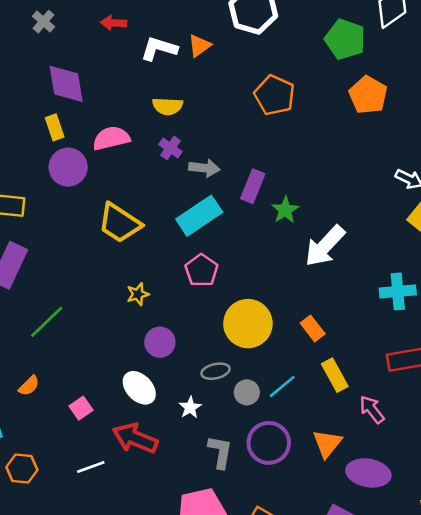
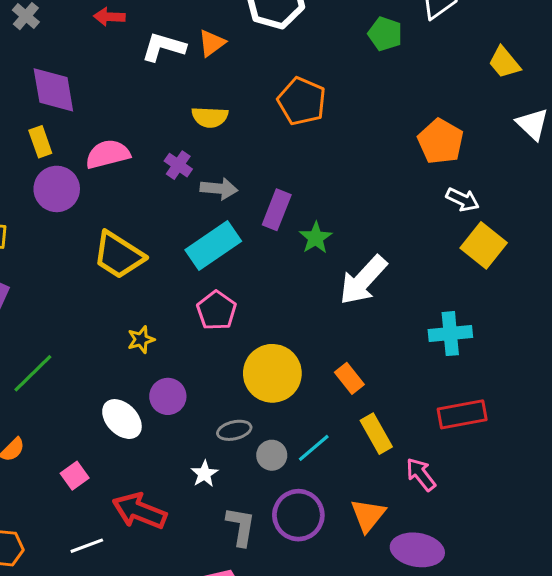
green pentagon: (345, 39) -> (385, 34), size x0.7
orange pentagon: (368, 95) -> (441, 141), moved
yellow semicircle: (167, 106) -> (210, 117), moved
white ellipse: (139, 388) -> (122, 419), moved

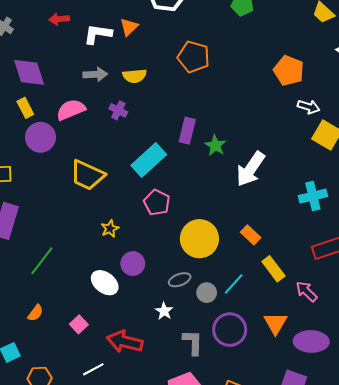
gray arrow: (219, 189) -> (95, 74), moved

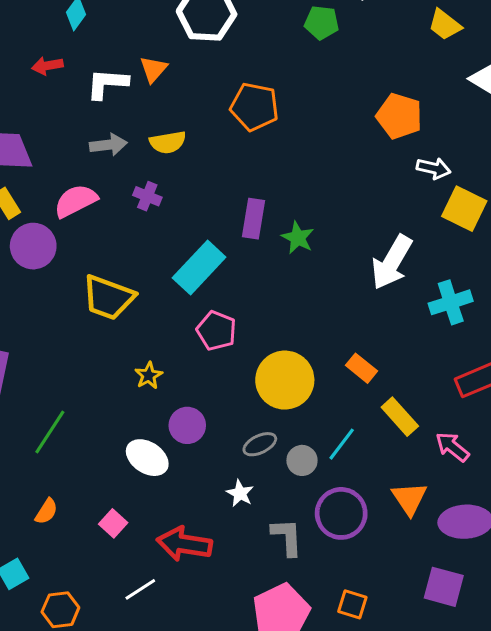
white arrow: (251, 169) -> (392, 262), moved

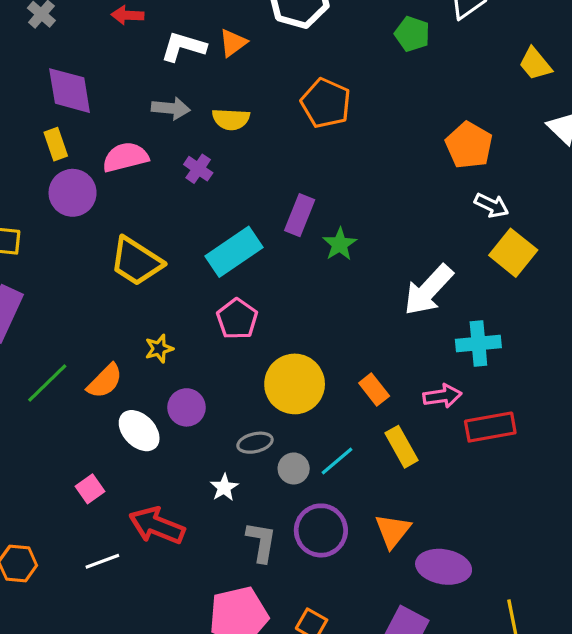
pink arrow: (452, 447) -> (442, 396), moved, turned 120
orange semicircle: (46, 511) -> (105, 381), moved, size x1.4

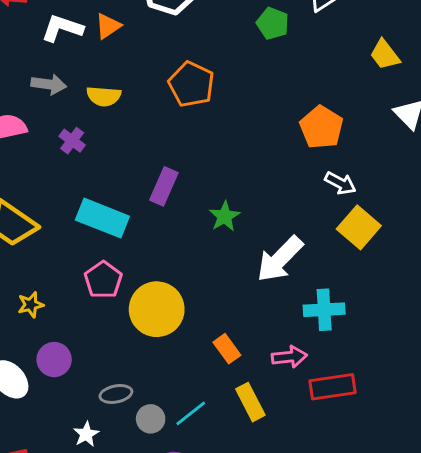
green star: (340, 244) -> (225, 216), moved
cyan rectangle: (234, 252) -> (102, 218), turned 54
yellow circle: (295, 384) -> (157, 309), moved

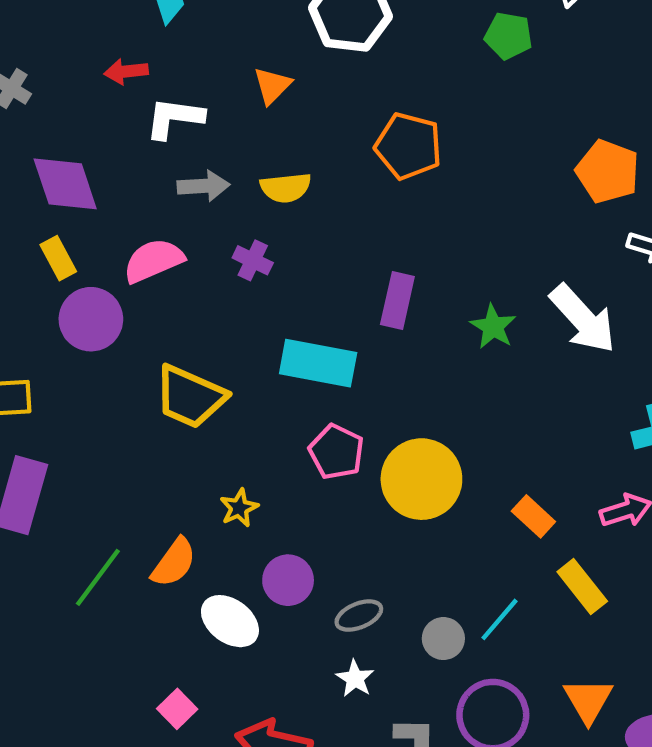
white L-shape: (62, 28) -> (174, 118), moved
white arrow: (280, 259) -> (583, 319), moved, turned -76
gray ellipse: (116, 394) -> (359, 616), moved

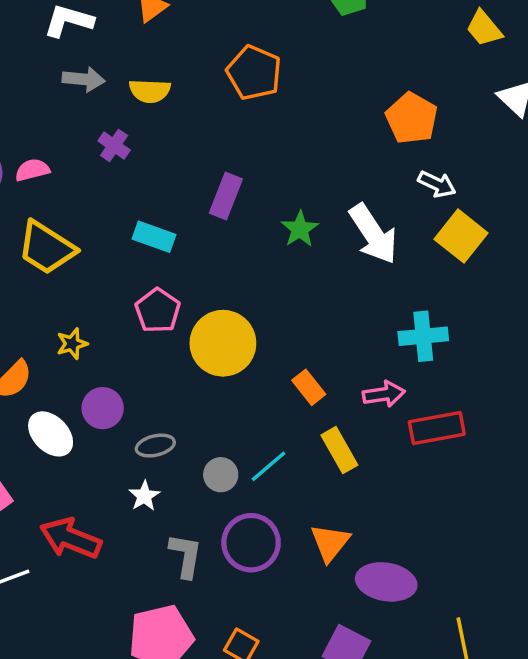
pink semicircle: (153, 261) -> (32, 170), moved, size x0.7
cyan rectangle: (318, 363) -> (154, 237), size x0.7

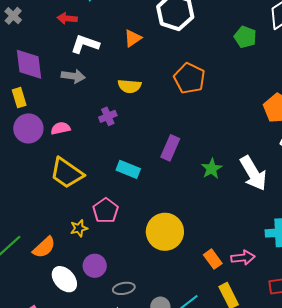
gray arrow: (84, 79) -> (73, 76), moved
purple cross: (114, 146) -> (108, 116), turned 30
pink pentagon: (158, 311) -> (106, 211), moved
pink arrow: (384, 394) -> (243, 258), moved

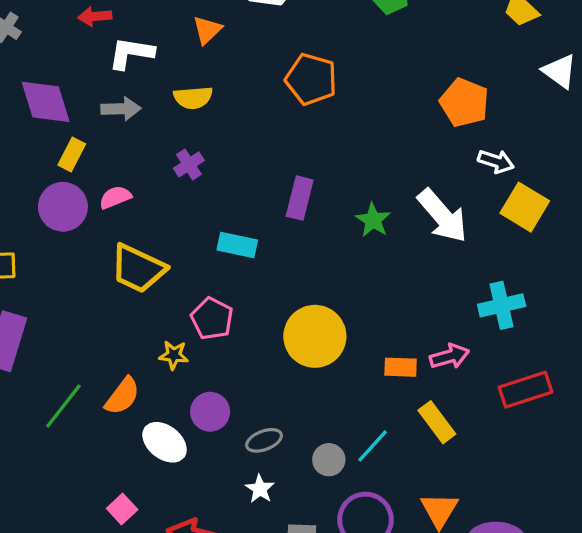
yellow semicircle: (129, 86) -> (193, 98), moved
yellow rectangle: (19, 98) -> (72, 155), moved, turned 54
yellow star: (79, 228) -> (174, 355), turned 30
orange rectangle: (213, 259) -> (401, 367), turned -42

